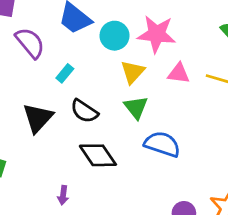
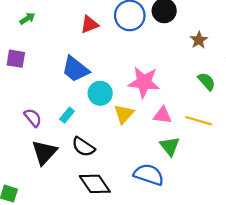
cyan circle: (115, 36) -> (100, 93), moved
purple semicircle: (30, 43) -> (33, 118), moved, size x0.7
green triangle: (136, 107) -> (170, 146), moved

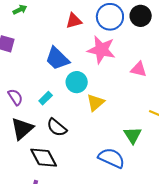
pink star: (144, 82) -> (101, 50), moved
pink triangle: (162, 115) -> (139, 69), moved
black diamond: (95, 184) -> (44, 158), moved

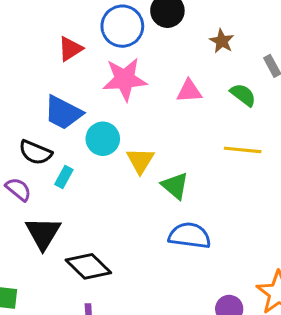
black semicircle: (57, 127) -> (35, 152), moved
green triangle: (133, 135) -> (175, 186), moved

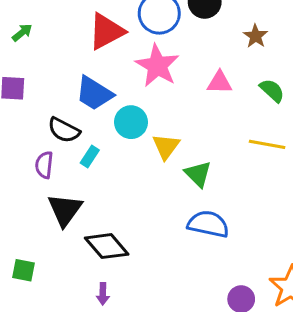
red triangle: (70, 49) -> (106, 31), size x1.5
pink star: (125, 79) -> (157, 66), turned 30
purple semicircle: (18, 189) -> (44, 165), turned -128

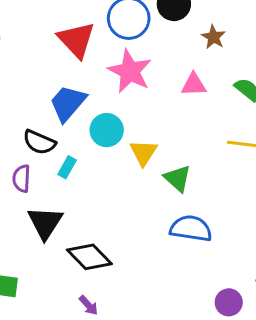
red triangle: (106, 31) -> (76, 40), turned -42
brown star: (255, 36) -> (213, 37), moved
blue trapezoid: (94, 93) -> (68, 103), turned 102
purple arrow: (103, 294) -> (89, 305), turned -40

